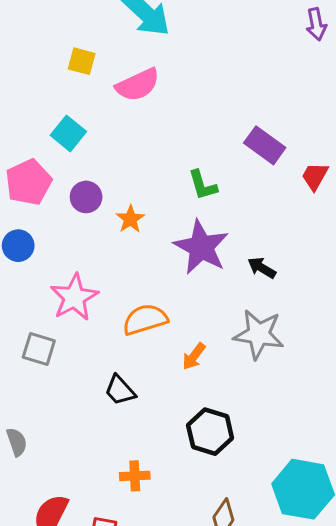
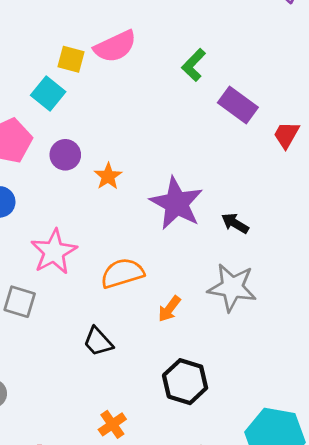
yellow square: (82, 61) -> (71, 59), moved
green L-shape: (203, 185) -> (194, 65), moved, turned 60
orange cross: (135, 476) -> (112, 424), turned -32

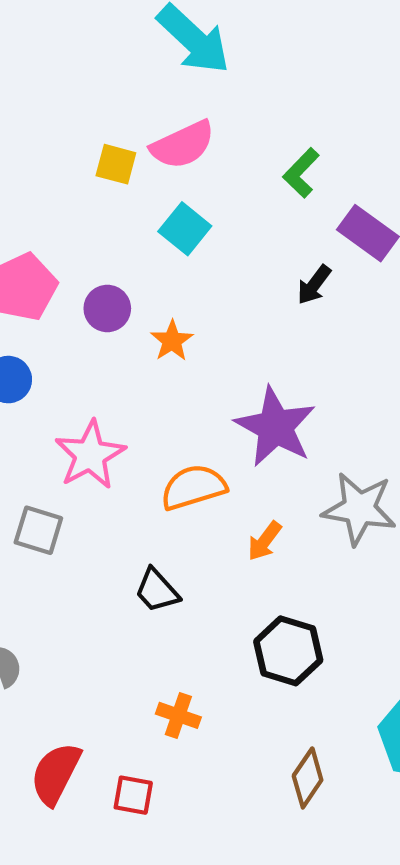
cyan square: (48, 94) -> (185, 229), moved
purple star: (177, 203) -> (275, 427), moved
black arrow: (235, 223) -> (314, 285), moved, turned -84
orange cross: (112, 424) -> (178, 715), turned -36

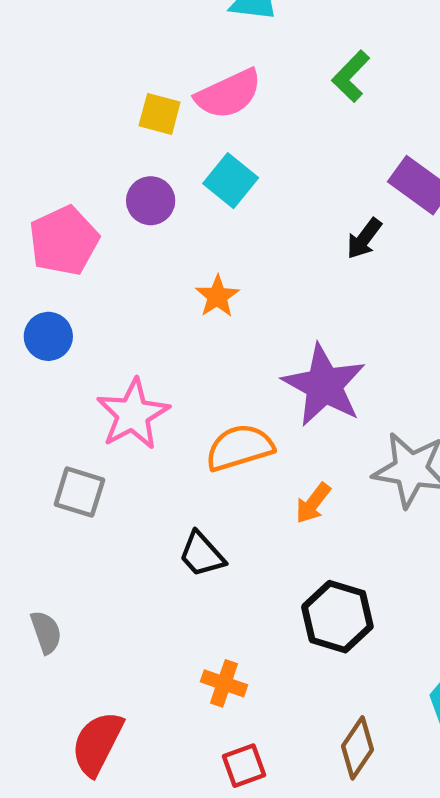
green L-shape: (301, 173) -> (351, 76), moved
purple circle: (107, 308) -> (151, 201), moved
red square: (133, 795) -> (244, 766), moved, turned -30

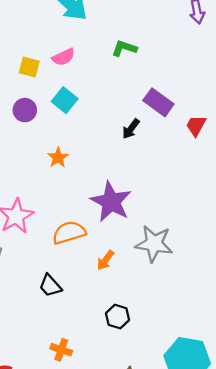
green L-shape: (351, 76) -> (124, 48), turned 65
pink semicircle: (228, 94) -> (63, 57), size x0.7
black hexagon: (337, 617) -> (118, 317), size x0.7

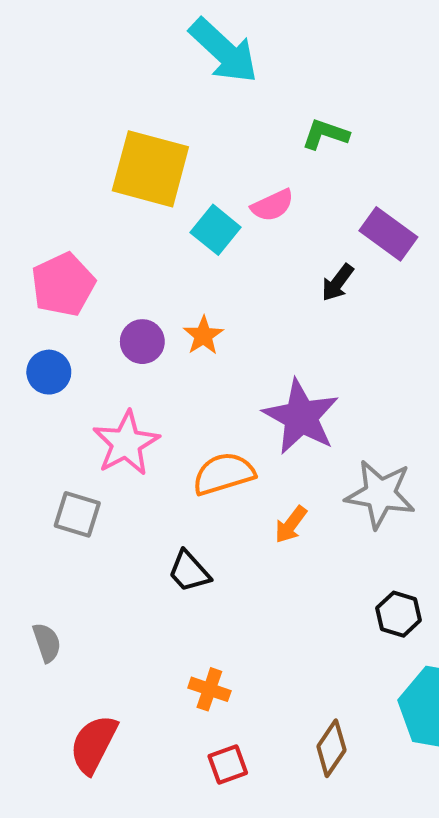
pink semicircle: (63, 57) -> (272, 205), moved
yellow square: (29, 67) -> (150, 169), size x2.0
purple circle: (25, 110) -> (142, 342), moved
black hexagon: (118, 317) -> (399, 614), moved

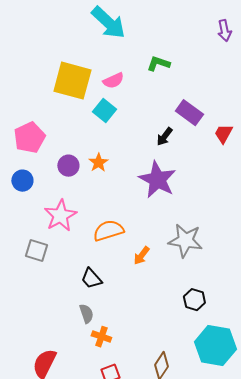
pink semicircle: (272, 205) -> (113, 81), moved
purple star: (301, 417) -> (157, 180), moved
gray semicircle: (47, 643) -> (86, 314), moved

